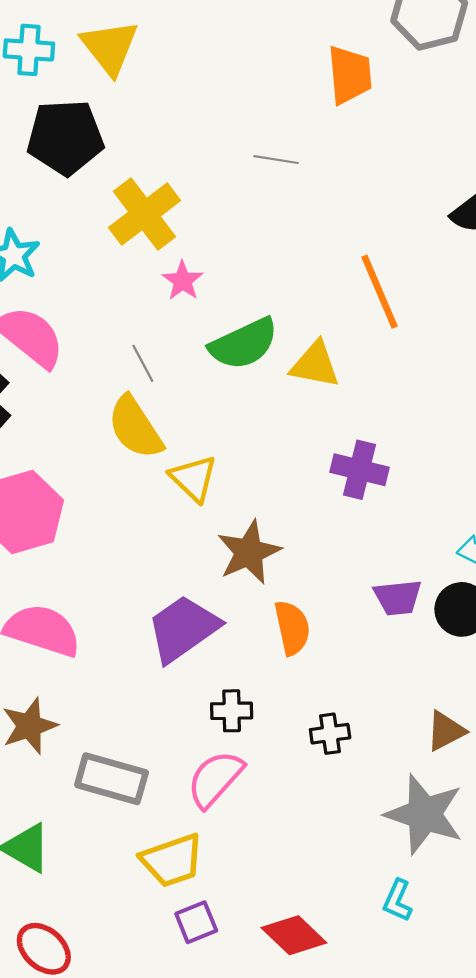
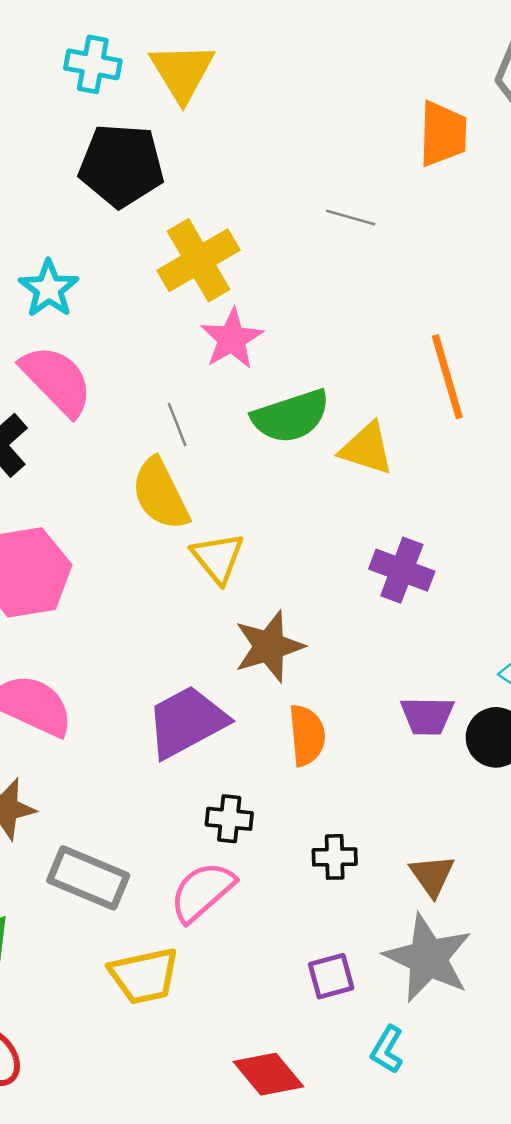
pink star: (183, 281) -> (232, 339), size x1.4
brown triangle: (446, 731) -> (432, 876), moved, turned -45
purple square: (196, 922) -> (331, 976), moved

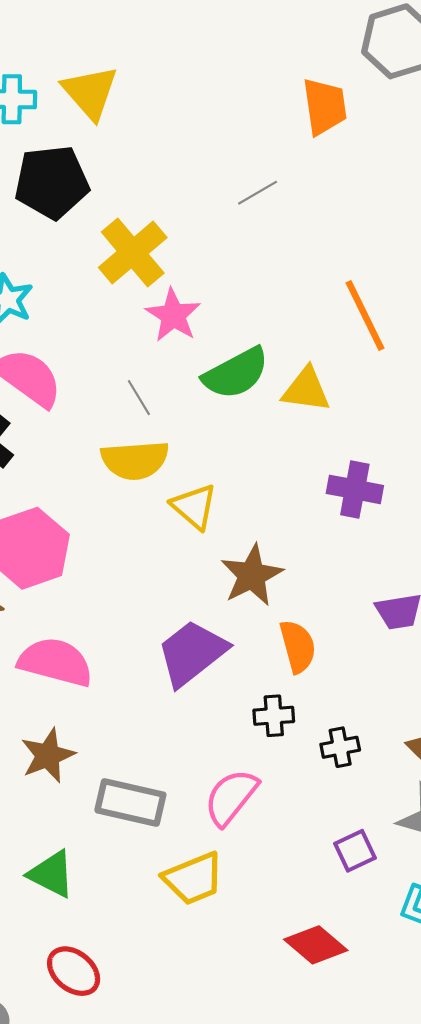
gray line: (351, 218) -> (258, 193), turned -36
yellow semicircle: (160, 494) -> (135, 460), turned -58
black cross: (229, 819) -> (274, 716), moved

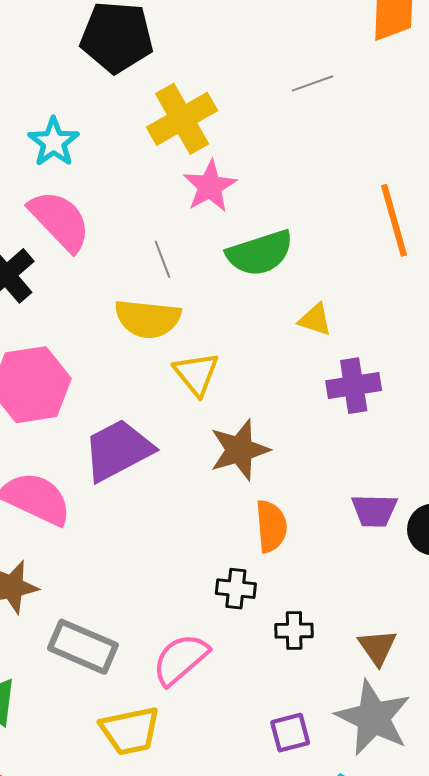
yellow triangle: (306, 390) -> (315, 320), moved, size x0.7
purple cross: (355, 489) -> (354, 386), turned -30
purple trapezoid: (192, 653) -> (118, 450), moved

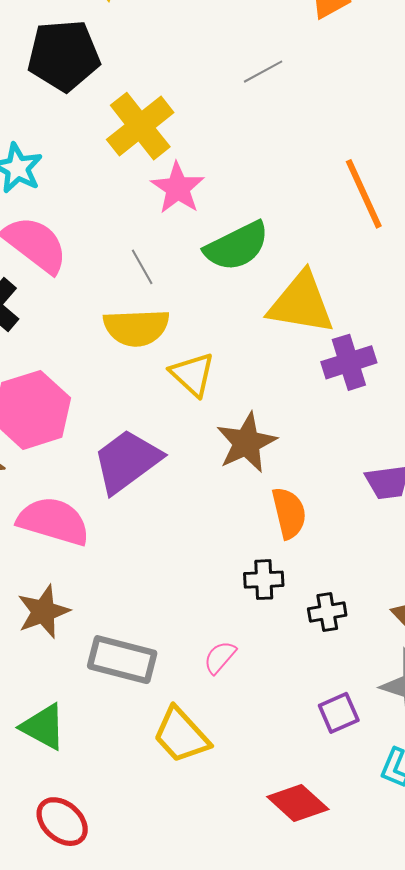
yellow triangle: (315, 320) -> (301, 303), size x2.0
pink semicircle: (180, 659) -> (220, 657), size x0.6
yellow trapezoid: (130, 731) -> (181, 735), turned 68

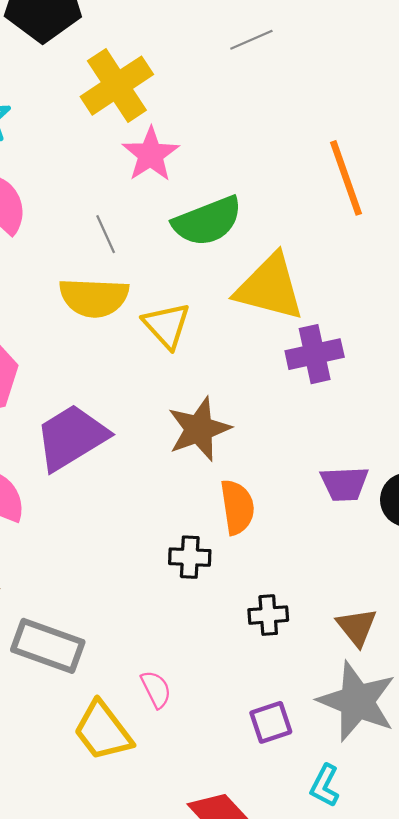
yellow triangle: (193, 374) -> (167, 325), moved
black cross: (264, 580) -> (190, 557), moved
pink semicircle: (220, 657) -> (156, 689), moved, turned 108

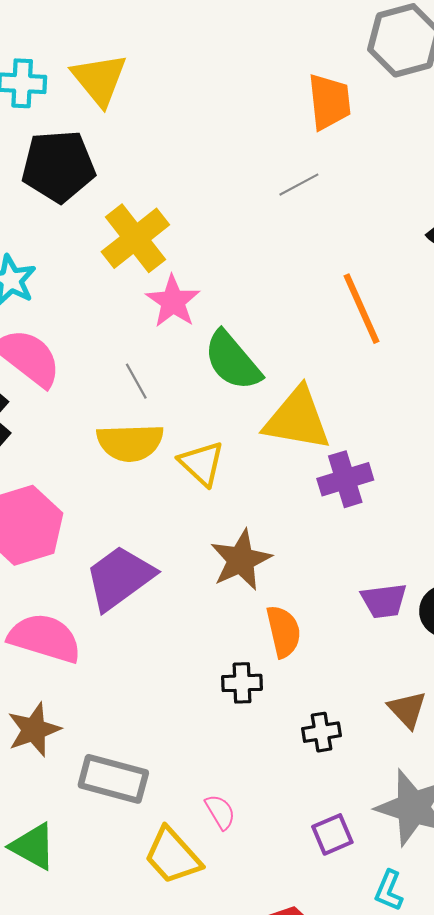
gray line: (251, 40) -> (299, 185), moved
green semicircle: (207, 221) -> (232, 361), turned 76
brown triangle: (357, 627) -> (407, 709), moved

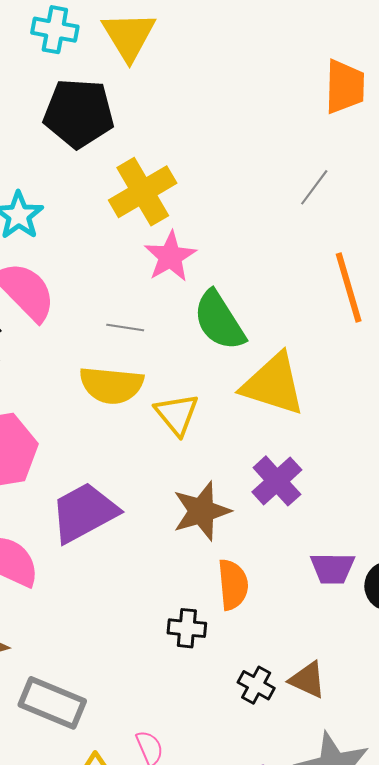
gray line: (299, 185) -> (314, 187), moved, turned -33
gray line: (136, 381) -> (125, 328), turned -60
purple cross: (345, 479) -> (277, 481), moved, turned -33
brown triangle: (407, 709) -> (308, 680), moved, turned -30
black cross: (321, 732) -> (256, 685), turned 30

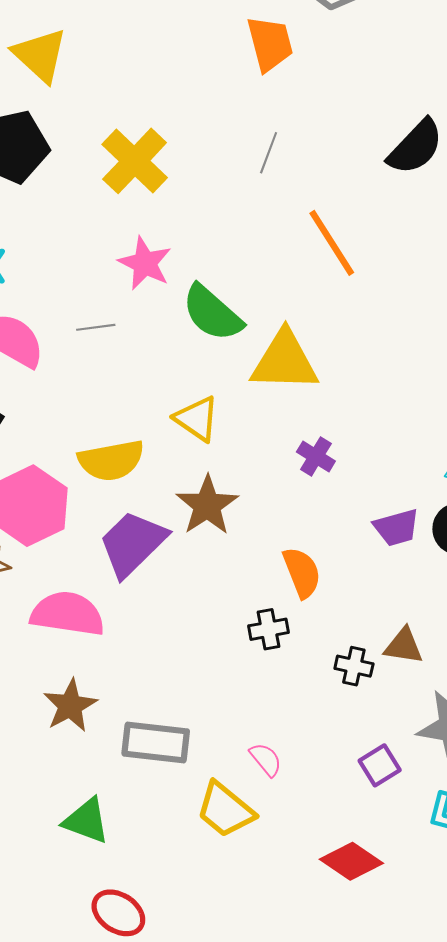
yellow cross: (143, 192) -> (135, 161), moved
gray line: (125, 328) -> (96, 327), moved
yellow semicircle: (111, 385) -> (111, 460), moved
purple cross: (277, 481) -> (316, 456), size x0.7
brown star: (202, 511) -> (207, 505), moved

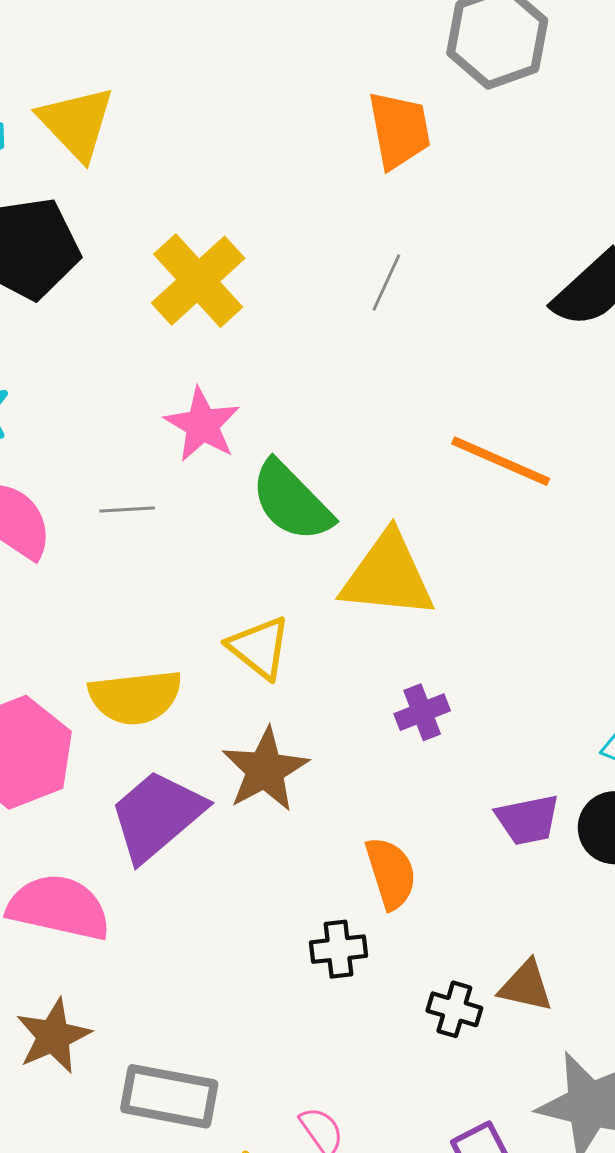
orange line: (332, 243) -> (501, 461), moved, turned -38
purple cross: (316, 456) -> (422, 712), turned 33

